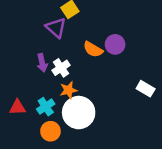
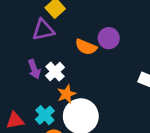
purple triangle: (56, 28) -> (43, 30), turned -45

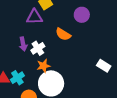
purple circle: (109, 38) -> (82, 15), moved
cyan cross: (45, 115) -> (17, 78), moved

